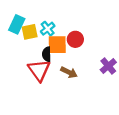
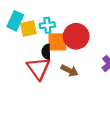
cyan cross: (48, 29) -> (47, 25), turned 32
red circle: (75, 39) -> (76, 36), size x1.5

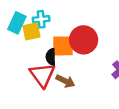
cyan cross: (47, 25) -> (41, 19), moved
brown arrow: (69, 71) -> (65, 81), moved

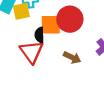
brown arrow: (65, 81) -> (72, 57), moved

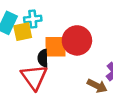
brown arrow: (72, 57) -> (97, 86), moved

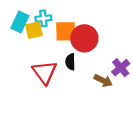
orange square: (56, 47) -> (66, 31), moved
black semicircle: (43, 58) -> (70, 62), moved

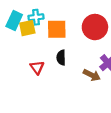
red circle: (84, 38) -> (95, 27), moved
red triangle: (45, 72) -> (37, 67), size x0.6

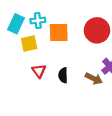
yellow square: (27, 28) -> (29, 44), moved
black semicircle: (61, 58) -> (63, 75), moved

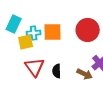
cyan cross: (38, 21) -> (34, 33), moved
red triangle: (39, 71) -> (35, 67), size x1.5

